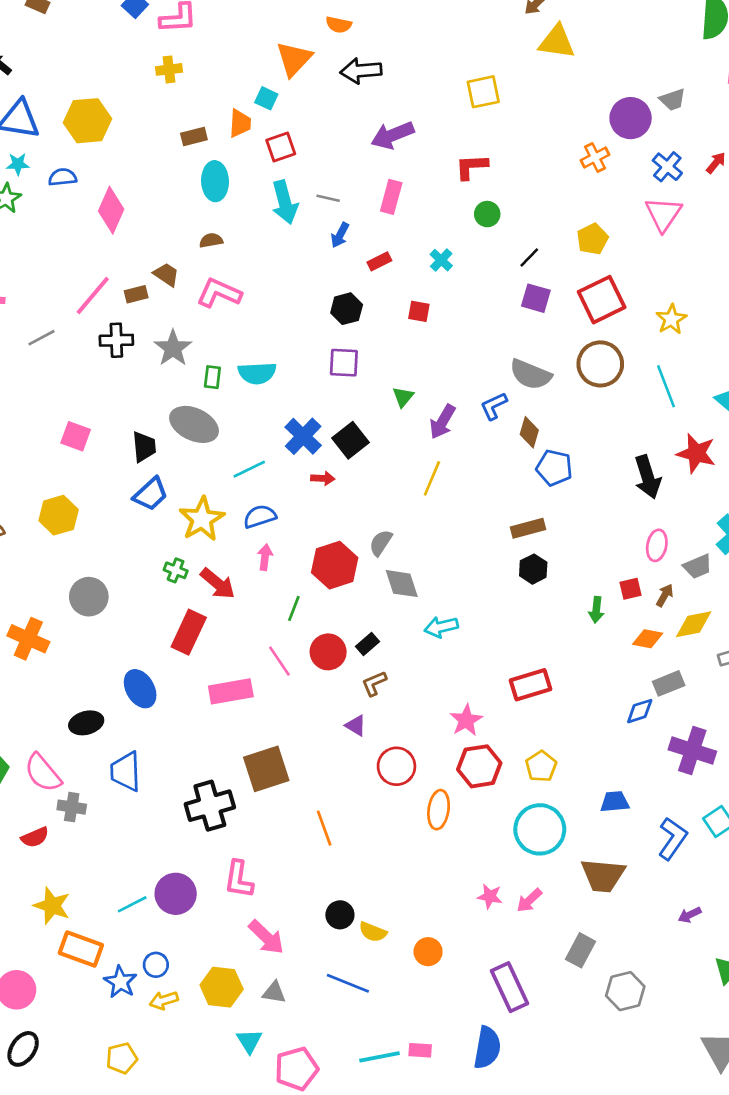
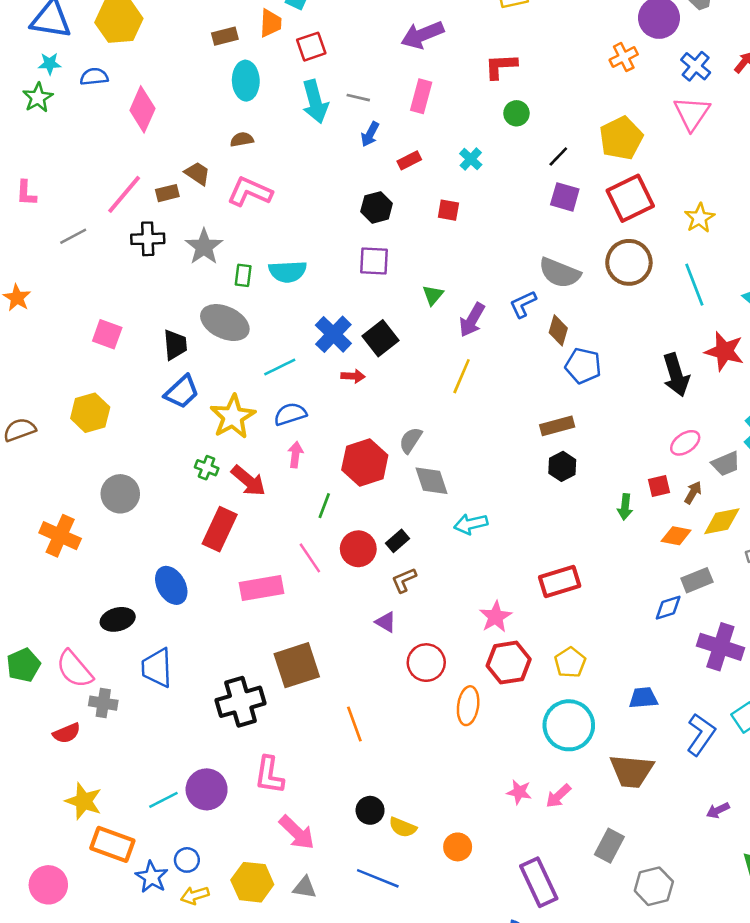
yellow pentagon: (592, 239) -> (621, 138), size x1.4
pink ellipse: (657, 545) -> (685, 443), turned 44

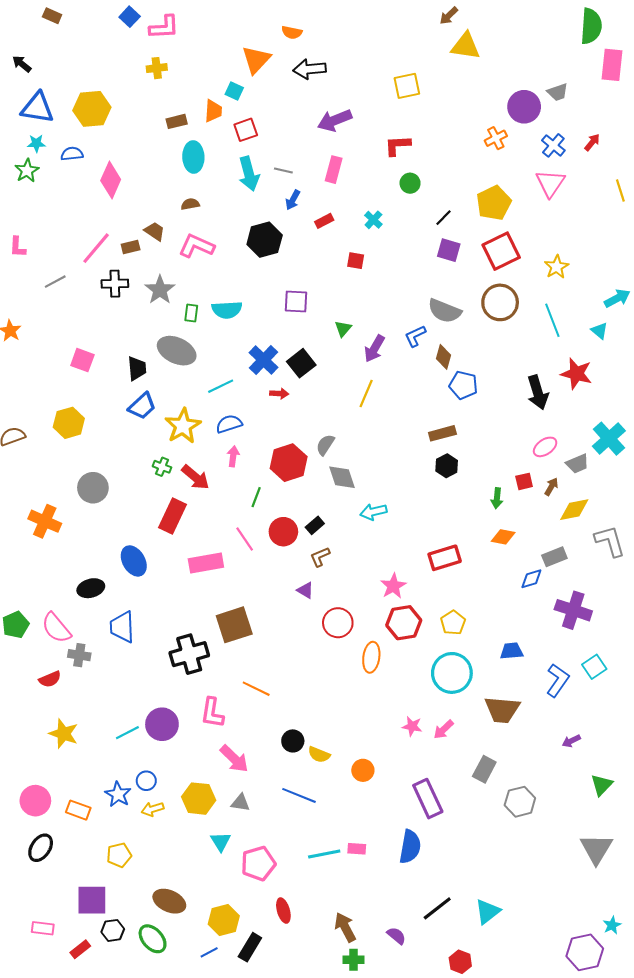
black hexagon: (377, 207) -> (265, 240), moved, size x1.4
orange diamond: (676, 536) -> (503, 537), moved
orange line: (354, 724) -> (256, 689), moved, turned -44
orange rectangle: (112, 844) -> (78, 810), moved, size x0.7

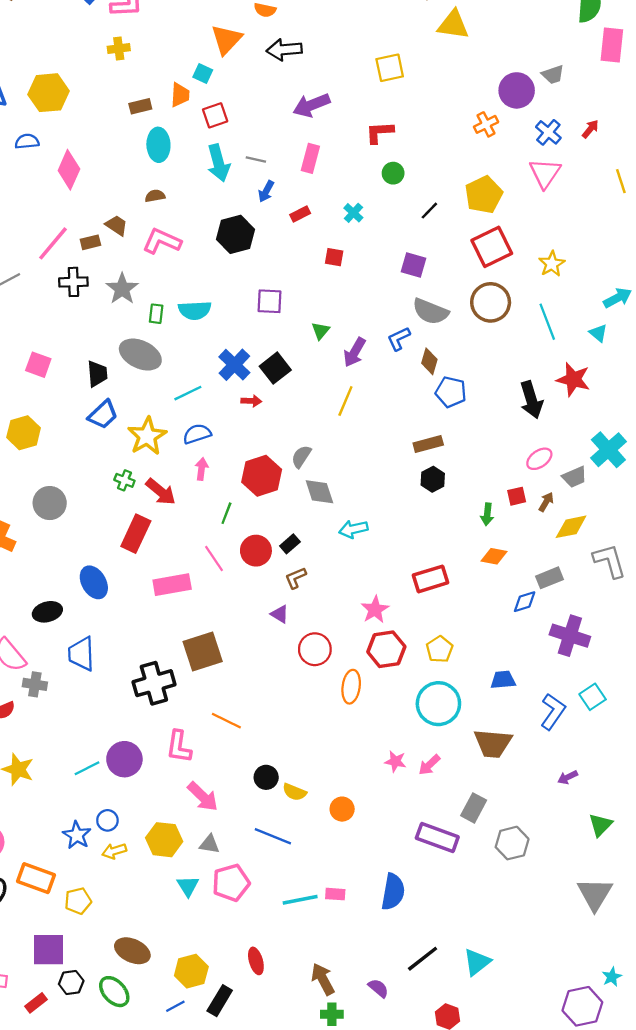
purple square: (449, 250) -> (413, 265), moved
purple rectangle: (428, 799) -> (437, 837), moved, turned -45
orange rectangle: (78, 810) -> (36, 878), moved, size x1.4
pink pentagon: (258, 863) -> (231, 883), moved

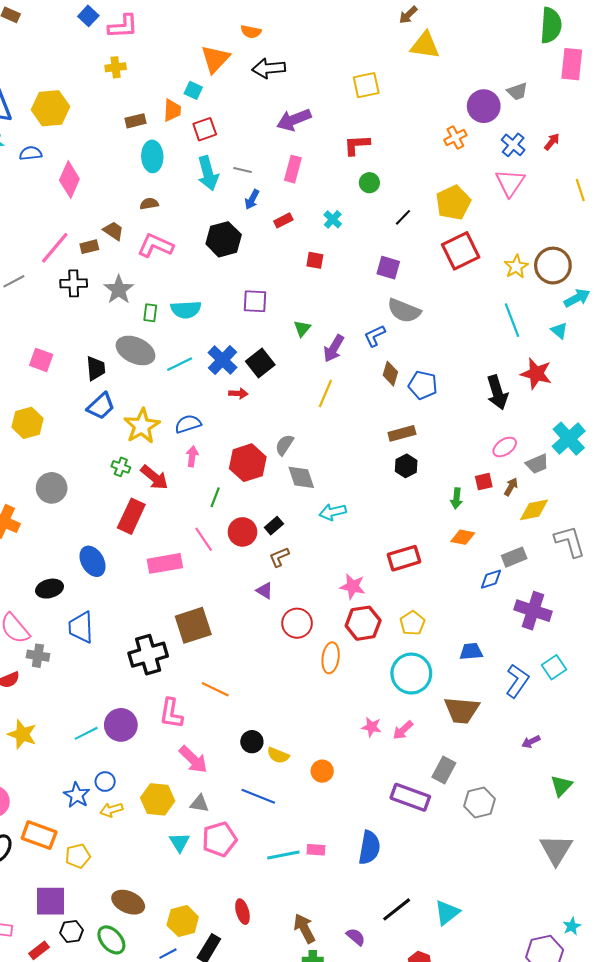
brown circle: (491, 302) -> (553, 266), moved
brown diamond: (429, 361) -> (390, 374), moved
cyan line: (188, 393) -> (180, 364), moved
pink star: (375, 610) -> (353, 586), turned -30

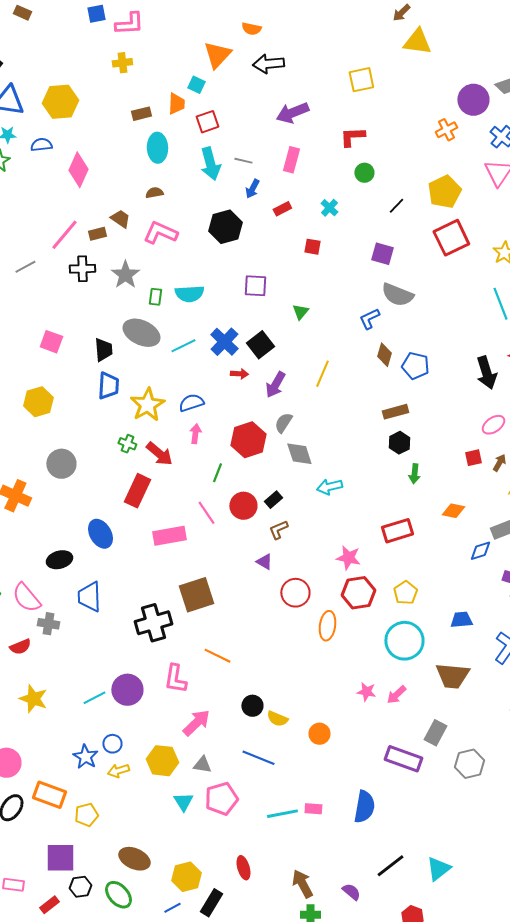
blue square: (88, 16) -> (96, 14), turned 36
purple arrow: (334, 348) -> (275, 385), moved
blue trapezoid: (101, 406) -> (108, 386), turned -44
green arrow: (456, 498) -> (414, 474), moved
pink arrow: (193, 760) -> (196, 723), turned -88

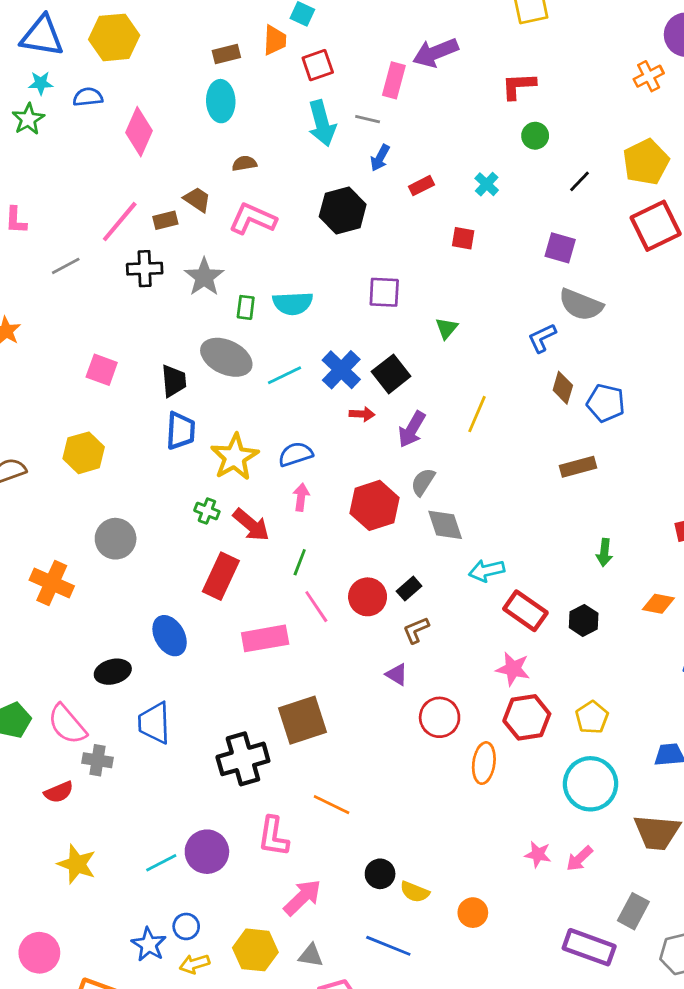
cyan ellipse: (157, 148) -> (221, 101), moved
pink rectangle: (291, 160) -> (394, 80), moved
black hexagon: (399, 443) -> (584, 620), moved
green line: (217, 473) -> (300, 562), moved
red rectangle: (397, 531) -> (525, 611), moved, turned 52

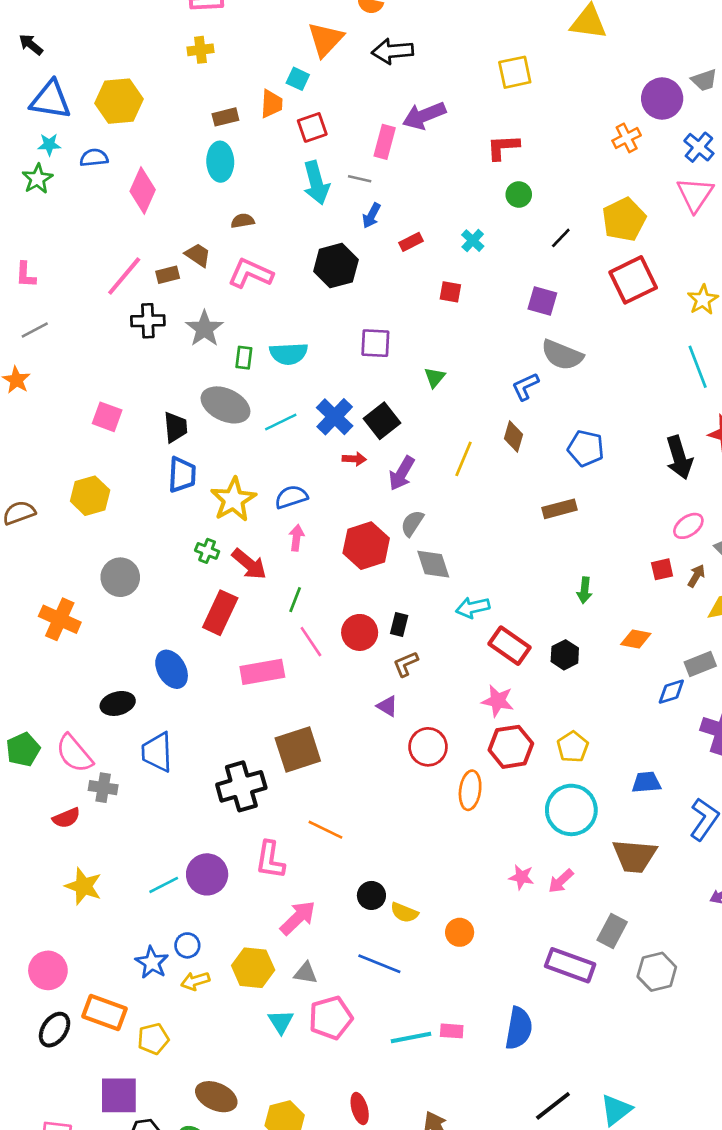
gray line: (66, 266) -> (35, 330), moved
brown diamond: (563, 388) -> (513, 436), moved
black rectangle: (409, 589) -> (399, 625), turned -35

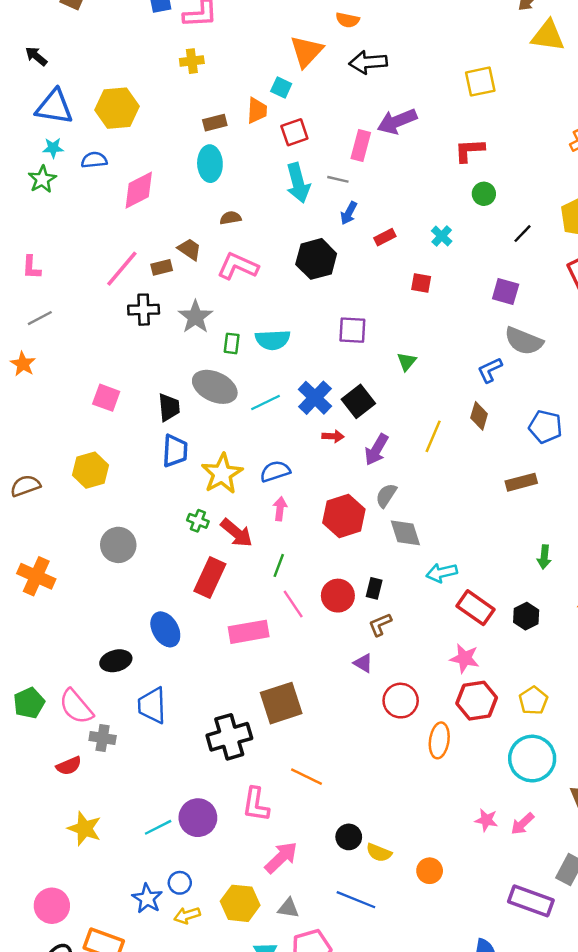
pink diamond: (143, 191) -> (139, 190), turned 39
orange cross: (60, 619) -> (36, 576), moved

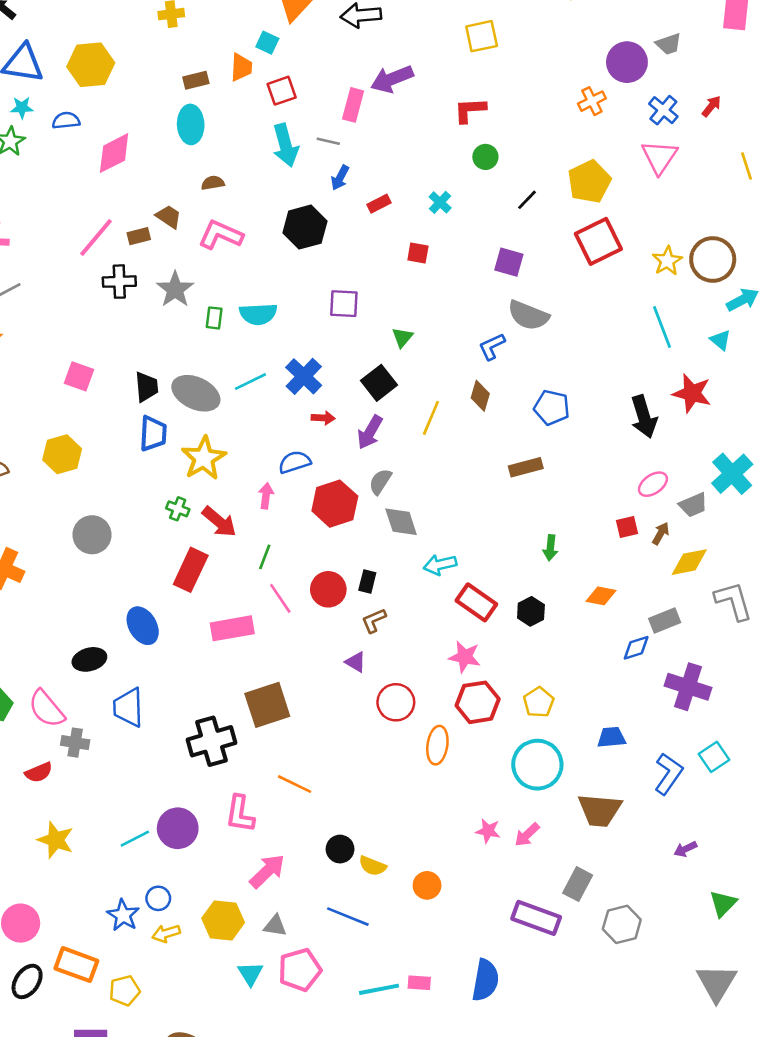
gray ellipse: (215, 387) -> (196, 393), moved
black square: (358, 401) -> (379, 383), moved
blue semicircle: (275, 471) -> (295, 462), moved

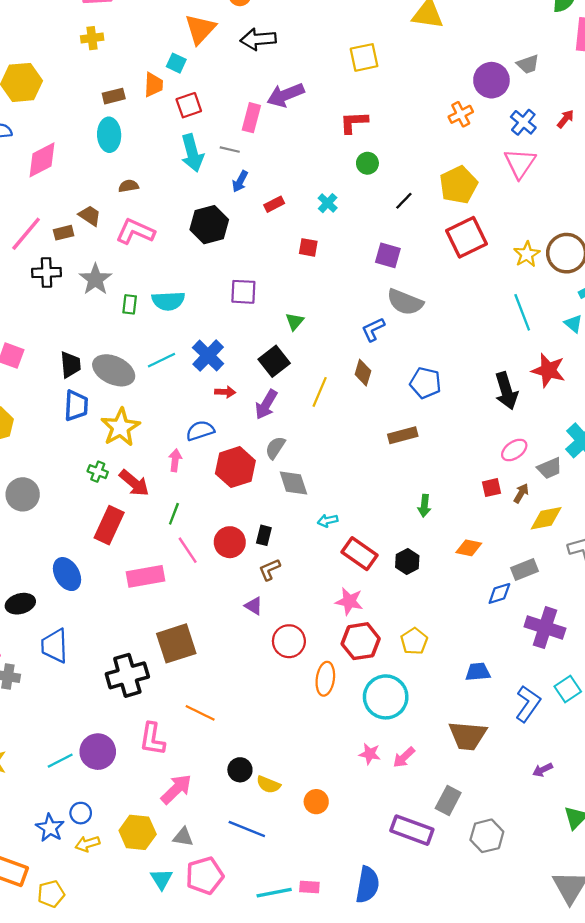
cyan arrow: (440, 565) -> (328, 521), size x0.7
cyan circle: (537, 765) -> (386, 697), moved

